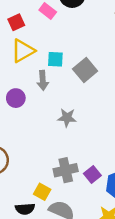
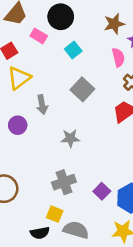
cyan square: (55, 59) -> (73, 50), moved, turned -35
gray cross: (66, 170) -> (64, 182), moved

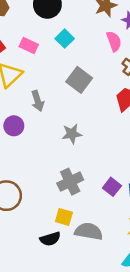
pink rectangle: (39, 36) -> (29, 46), moved

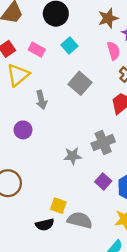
purple circle: (14, 126) -> (23, 130), moved
gray star: (72, 134) -> (73, 156), moved
gray cross: (70, 182) -> (103, 143), moved

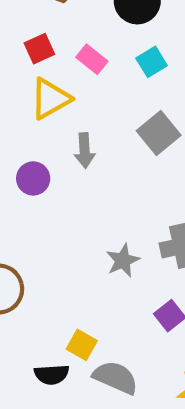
purple circle: (23, 130) -> (33, 178), moved
gray star: (73, 156) -> (123, 260), turned -30

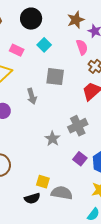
gray square: (159, 133) -> (55, 77), turned -30
gray arrow: (85, 151) -> (32, 96), moved

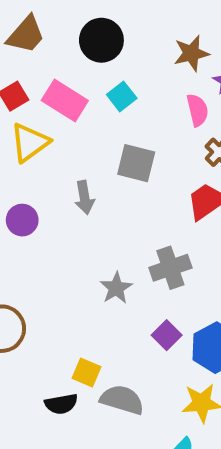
pink rectangle: (17, 50) -> (65, 100), size x1.5

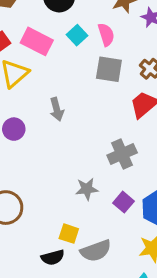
pink semicircle: (197, 110) -> (106, 35), moved
gray square: (136, 163) -> (109, 69), moved
gray star: (116, 288) -> (87, 189), moved, turned 30
gray semicircle: (122, 400) -> (96, 251), turned 148

